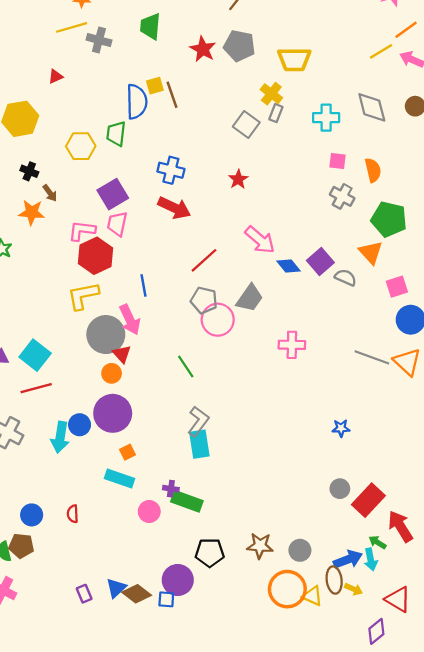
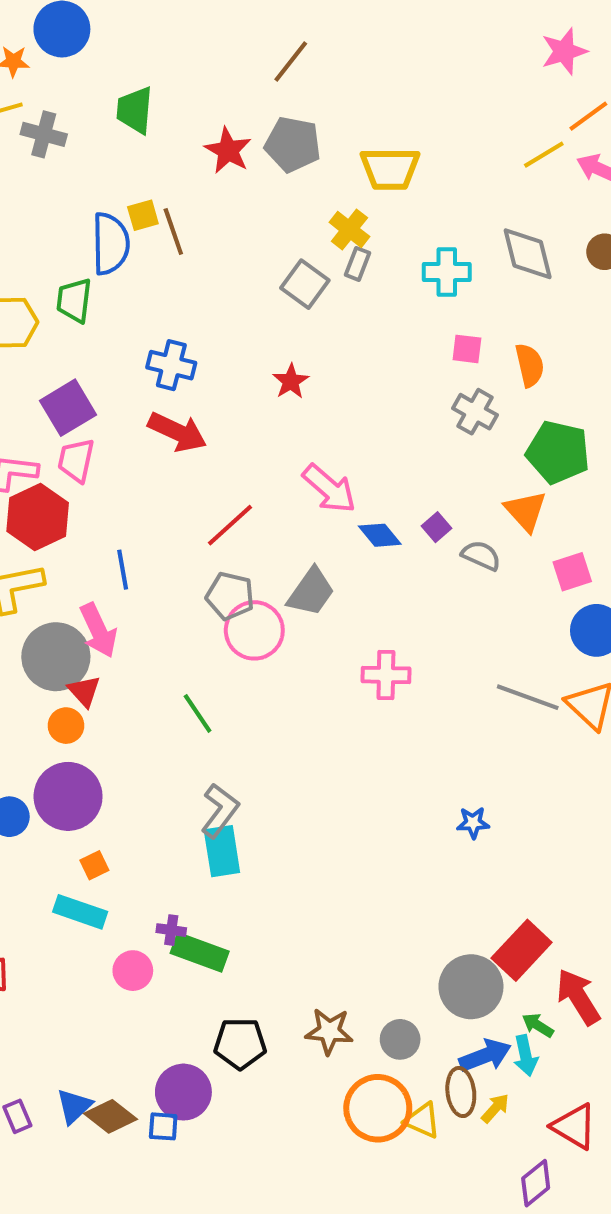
purple square: (320, 261) -> (437, 527), size x0.6
gray circle: (340, 489) -> (471, 987), moved, size x1.8
yellow arrow: (354, 589) -> (495, 1108), turned -72

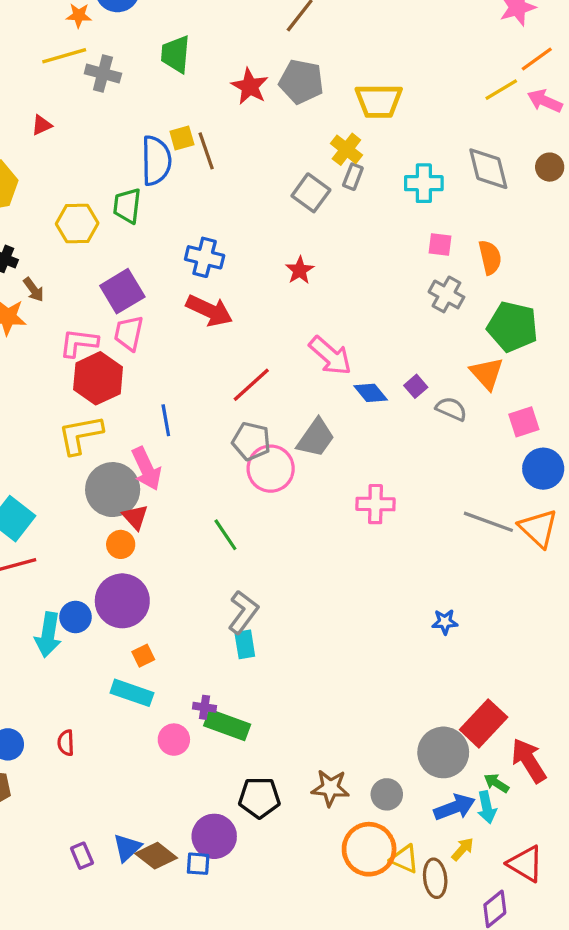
cyan rectangle: (222, 851) -> (245, 644), size x0.7
brown ellipse: (461, 1092) -> (435, 878), moved

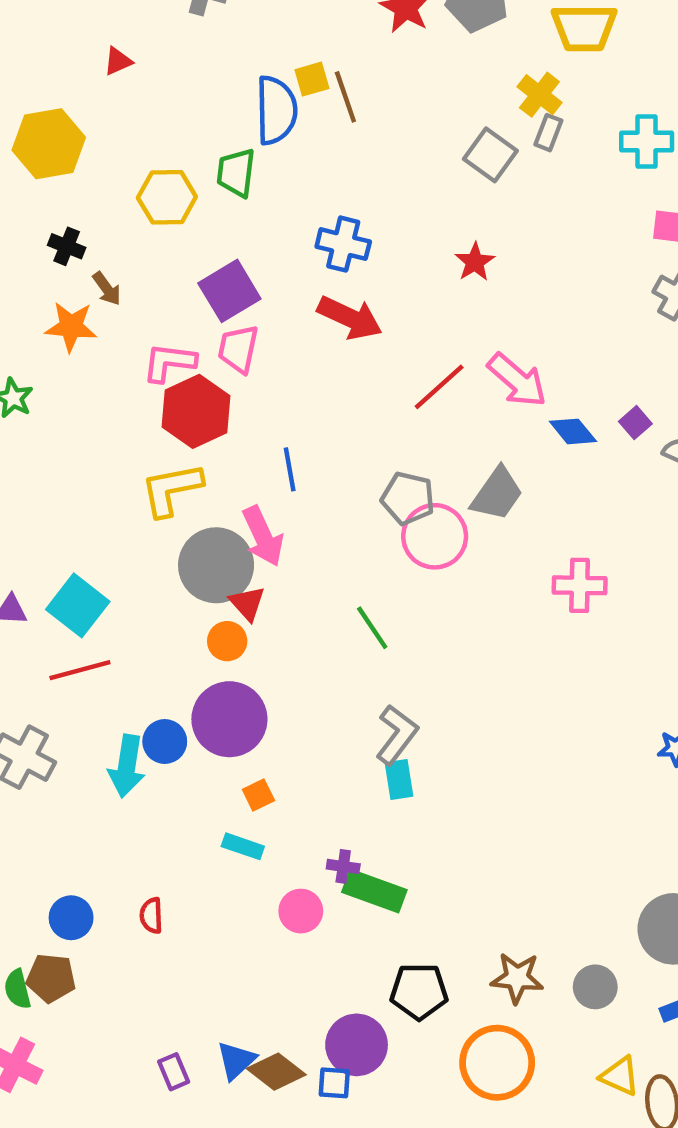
red line: (251, 385) -> (439, 387), moved
cyan rectangle: (132, 693) -> (243, 846), size x0.7
orange circle: (369, 849) -> (497, 1063), moved

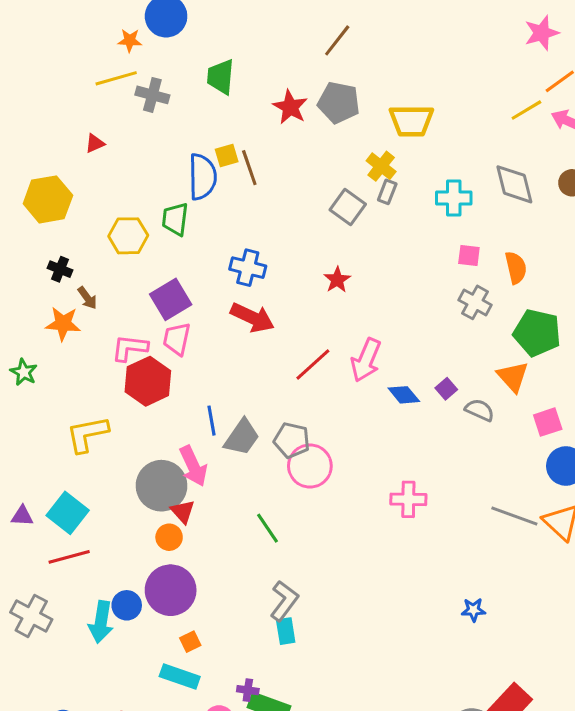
pink arrow: (517, 380) -> (366, 360), turned 72
yellow L-shape: (171, 489) -> (87, 434), moved
gray trapezoid: (497, 494) -> (242, 437), moved
cyan rectangle: (243, 846) -> (180, 677), size x1.4

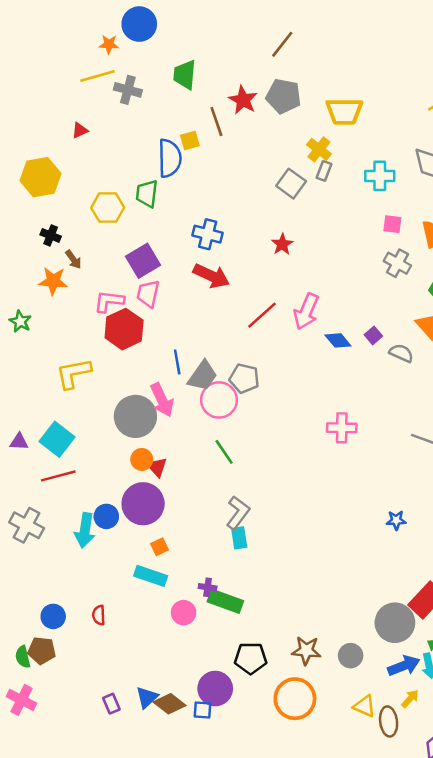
brown line: (249, 168) -> (216, 122), moved
pink circle: (310, 466) -> (219, 400), moved
red triangle: (183, 511) -> (157, 467), moved

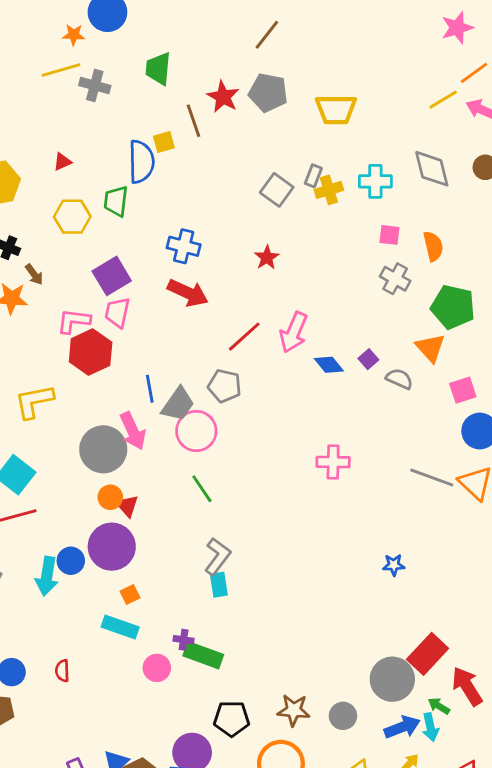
red triangle: (80, 130) -> (62, 162), moved
yellow cross: (319, 149) -> (329, 190), moved, turned 35
gray pentagon: (244, 378) -> (225, 386), moved

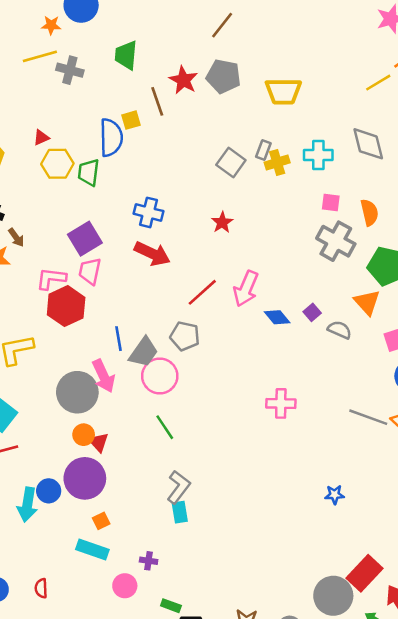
yellow hexagon: (72, 217) -> (57, 164), moved
gray cross: (395, 279) -> (336, 241), size x1.4
green rectangle: (203, 655) -> (171, 606), moved, size x0.6

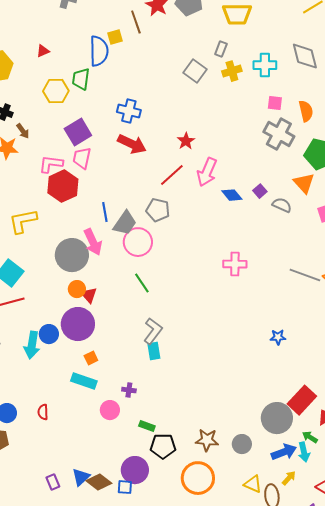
gray rectangle: (263, 150) -> (221, 49), moved
yellow hexagon: (57, 164) -> (56, 91), moved
red star: (222, 222) -> (186, 141), moved

